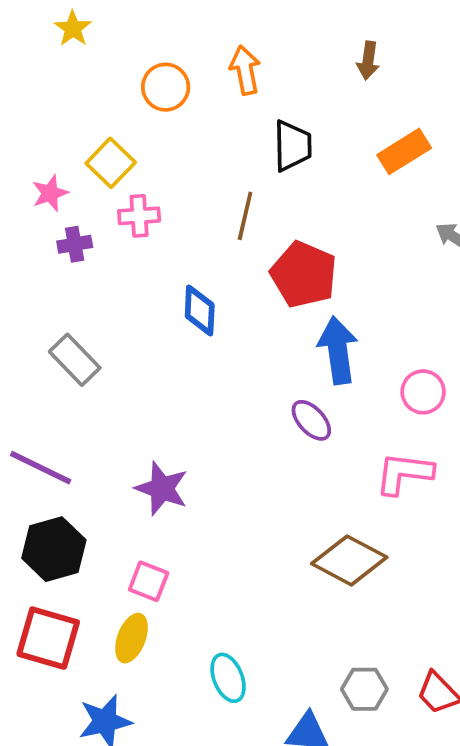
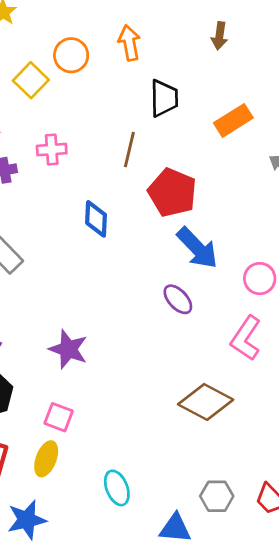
orange rectangle: (404, 151) -> (233, 120), moved
yellow square: (111, 163) -> (31, 80), moved
blue arrow: (338, 350) -> (197, 248), turned 144
pink L-shape: (404, 473) -> (246, 338), turned -63

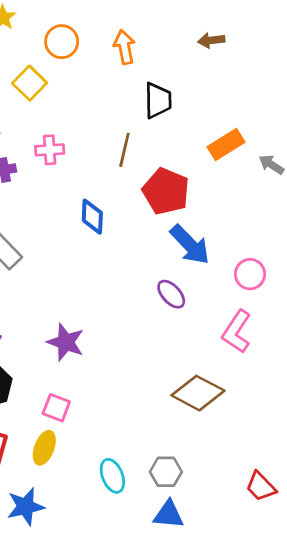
brown arrow: (219, 36) -> (211, 40), turned 75
orange circle: (71, 55) -> (62, 42), moved
orange rectangle: (233, 120) -> (226, 145), moved
gray hexagon: (217, 496) -> (166, 472), moved

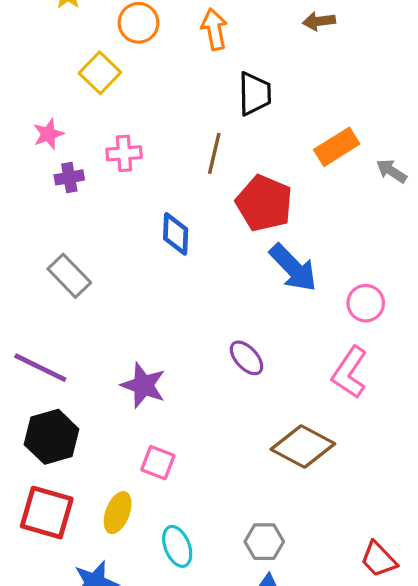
purple ellipse: (171, 294) -> (246, 358), moved
pink square: (56, 408) -> (158, 463), moved
cyan ellipse: (112, 476) -> (177, 546), moved

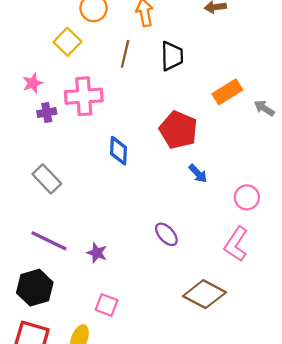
pink cross: (124, 153) -> (84, 96), size x1.6
brown line: (214, 153) -> (125, 54), moved
blue arrow: (293, 268) -> (198, 173), size x0.6
purple line: (40, 368) -> (49, 241), moved
purple star: (143, 385) -> (97, 253), size x0.7

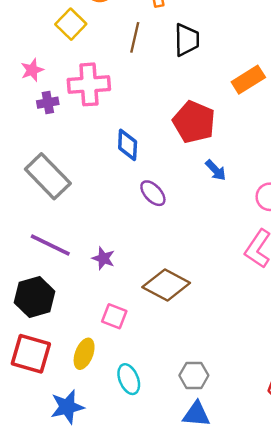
gray rectangle: (47, 179) -> (48, 176), size x1.4
purple ellipse: (166, 234) -> (153, 193), moved
brown diamond: (204, 294) -> (166, 285), moved

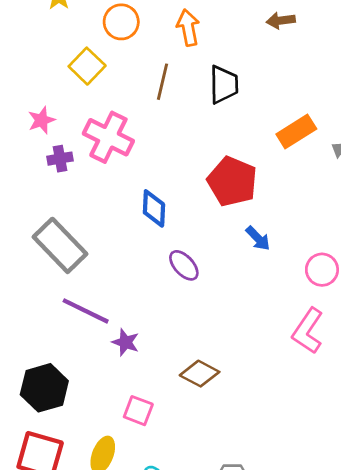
pink cross: (89, 84) -> (108, 137), turned 30
purple line: (50, 245) -> (86, 311), moved
brown diamond: (166, 285) -> (200, 374), size x0.7

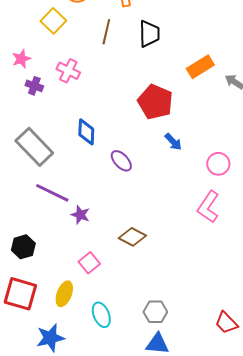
pink cross: (108, 137) -> (68, 71), size x0.7
purple cross: (60, 159) -> (34, 86), turned 30
blue diamond: (154, 208) -> (86, 132), moved
black hexagon: (44, 388) -> (23, 247), size x0.7
pink square: (138, 411) -> (89, 263), turned 30

